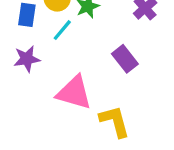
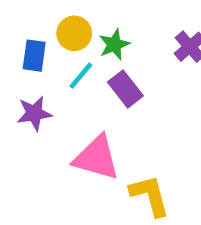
purple rectangle: (125, 59) -> (125, 89), moved

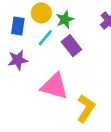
yellow L-shape: (150, 196) -> (86, 108), turned 48

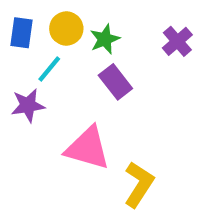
blue rectangle: (18, 26) -> (21, 33), moved
cyan line: (45, 38) -> (49, 69), moved

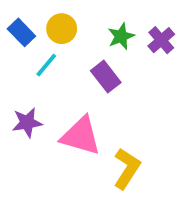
blue rectangle: (21, 33) -> (21, 32), turned -52
green star: (105, 39) -> (121, 36), moved
purple star: (28, 105) -> (27, 123), moved

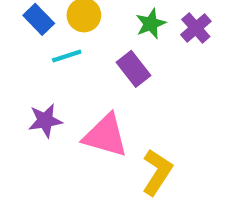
cyan line: (46, 65) -> (67, 56), turned 32

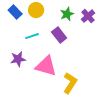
cyan line: (67, 56) -> (32, 36), moved

